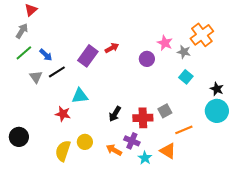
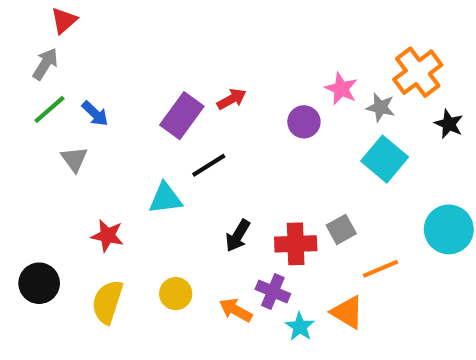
black line: (57, 72) -> (209, 165), moved
cyan square: (186, 77) -> (385, 159), size x1.5
black star: (217, 89) -> (449, 124), moved
red star: (63, 114) -> (107, 236), moved
yellow semicircle: (63, 151) -> (107, 302), moved

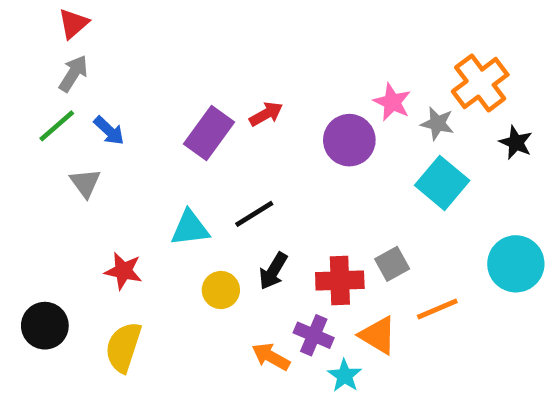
gray arrow: (45, 64) -> (73, 74), moved
purple circle: (304, 122) -> (349, 140), size x1.4
black line: (209, 165) -> (254, 214), moved
yellow circle: (176, 294) -> (221, 290), moved
orange triangle: (347, 312) -> (378, 335), moved

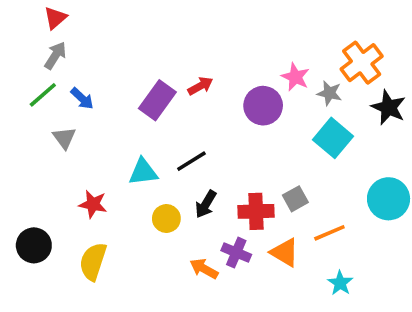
black star: (516, 143) -> (389, 107), size x1.4
cyan star: (345, 376) -> (340, 283), moved

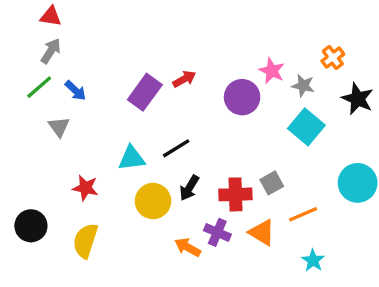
red triangle: (55, 18) -> (51, 16), turned 50
orange cross: (362, 63) -> (333, 58), size x0.6
yellow circle: (166, 219) -> (153, 201), size x1.4

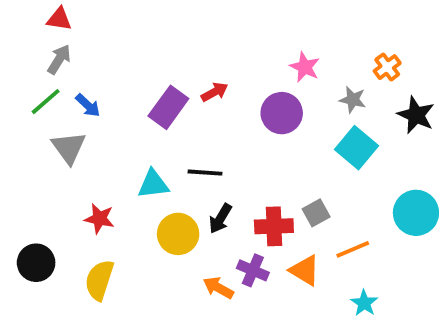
pink star: (272, 71) -> (305, 67), moved
gray triangle: (59, 127) -> (69, 148), size x1.4
black line: (176, 148) -> (205, 173), turned 36

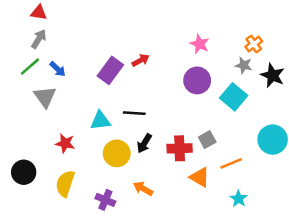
gray star: (353, 100) -> (244, 65), moved
purple circle: (282, 113) -> (197, 80), moved
purple cross: (253, 270) -> (105, 200), moved

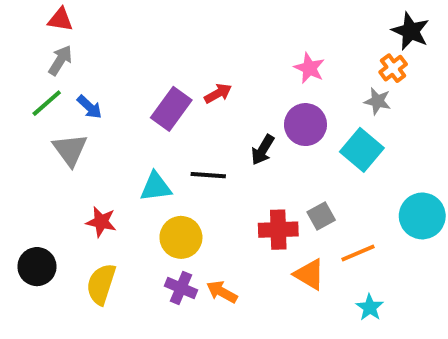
black star: (273, 75) -> (411, 31), moved
black arrow: (144, 143) -> (263, 150), moved
purple cross: (105, 200) -> (181, 288), moved

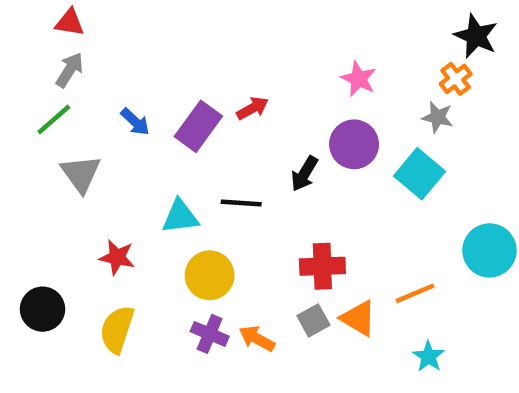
blue arrow: (90, 107) -> (135, 122), moved
gray square: (321, 216) -> (313, 320), moved

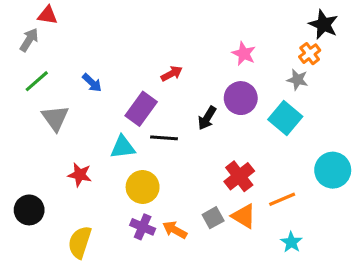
gray arrow: (70, 70) -> (29, 40), moved
purple rectangle: (198, 126) -> (141, 109), moved
red cross: (322, 266) -> (239, 176), moved, turned -36
yellow semicircle: (117, 329) -> (80, 242), moved

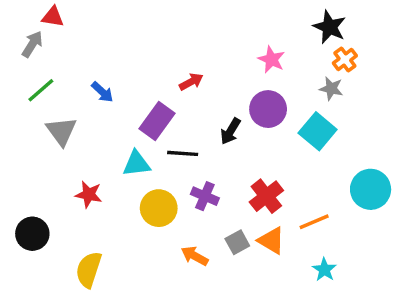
black star: (324, 24) -> (330, 27), moved
purple cross: (143, 227) -> (205, 196), moved

